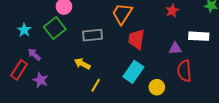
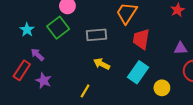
yellow arrow: (82, 64) -> (102, 64), moved
yellow line: (96, 85) -> (85, 91), moved

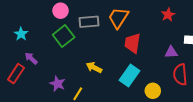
green square: (58, 28) -> (64, 36), moved
gray rectangle: (97, 35) -> (89, 22), moved
purple star: (44, 81) -> (57, 84), moved

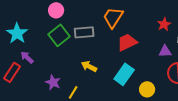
red star: (168, 15) -> (164, 24), moved
gray rectangle: (89, 22) -> (84, 32), moved
cyan star: (21, 34) -> (17, 33), size x1.5
red trapezoid: (133, 43) -> (127, 42), turned 55

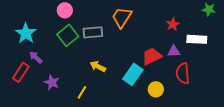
red trapezoid: (127, 42) -> (152, 56), moved
purple star: (53, 82) -> (52, 82), moved

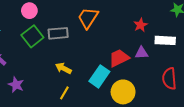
red semicircle: (183, 73) -> (169, 79), moved
yellow circle: (156, 89) -> (123, 92), size x1.5
yellow line: (82, 92) -> (64, 93), moved

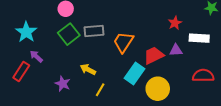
orange trapezoid: (88, 18) -> (123, 42), moved
yellow arrow: (63, 68) -> (88, 69), moved
red semicircle: (169, 79) -> (203, 76), turned 95
purple star: (16, 85) -> (63, 84), moved

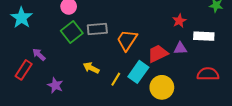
cyan star: (26, 32) -> (22, 18), moved
purple star: (63, 84) -> (55, 85), moved
yellow line: (100, 90) -> (116, 79), moved

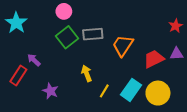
yellow arrow: (91, 68) -> (87, 73), turned 42
cyan rectangle: (138, 72) -> (131, 90), moved
yellow line: (116, 79) -> (104, 91), moved

